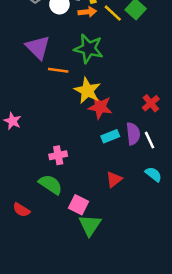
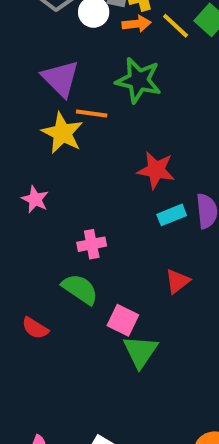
yellow star: (87, 91) -> (62, 133), moved
pink star: (12, 121) -> (35, 199), moved

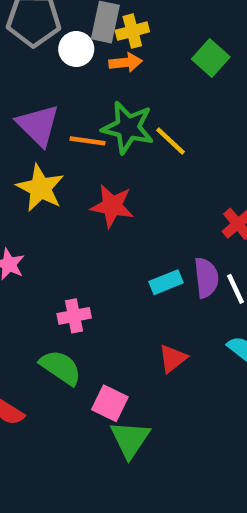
yellow line: (176, 26) -> (170, 141), moved
orange line: (92, 114) -> (87, 141), moved
red star: (156, 170) -> (112, 206), moved

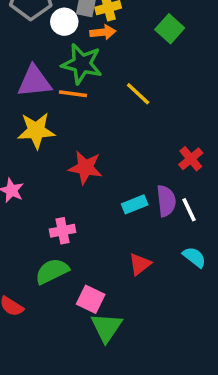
purple triangle: (38, 125) -> (34, 81), turned -51
green star: (128, 127) -> (82, 64), moved
yellow star: (40, 188) -> (36, 131), turned -30
red star: (112, 206) -> (85, 168), moved
green semicircle: (61, 367) -> (52, 271), turned -60

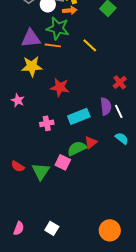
cyan rectangle: (135, 204) -> (79, 116), moved, size x1.5
green semicircle: (52, 271) -> (77, 148), moved
green triangle: (106, 327) -> (41, 171), moved

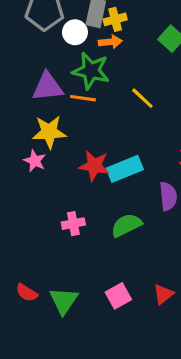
pink star: (18, 100) -> (35, 161), moved
cyan rectangle: (79, 116) -> (125, 169), moved
red triangle: (91, 142) -> (163, 294), moved
green semicircle: (77, 148) -> (126, 225), moved
pink square: (63, 162) -> (118, 296), moved, turned 35

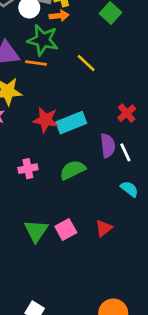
green triangle: (64, 301) -> (36, 231), moved

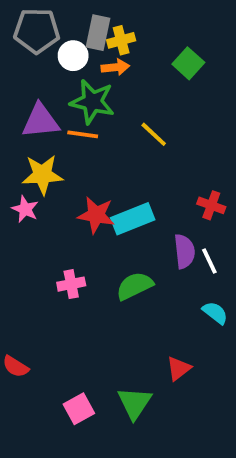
red cross: (127, 113) -> (211, 205), turned -30
pink square: (66, 230) -> (79, 409), moved
green triangle: (36, 231) -> (135, 403), moved

